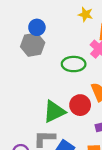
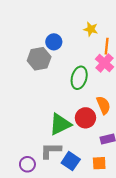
blue circle: (37, 27) -> (54, 42), moved
green ellipse: (74, 64) -> (79, 78), turned -75

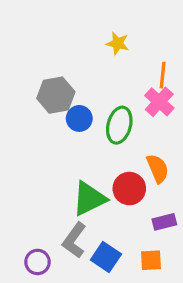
yellow star: (91, 29) -> (118, 43), moved
blue circle: (54, 42) -> (79, 118), moved
gray L-shape: (51, 151) -> (74, 240), turned -55

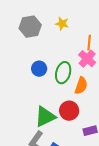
gray hexagon: (56, 95) -> (30, 27), moved
orange semicircle: (158, 169) -> (81, 86), moved, turned 42

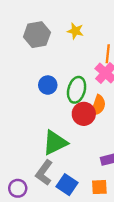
red circle: (69, 111) -> (84, 114), moved

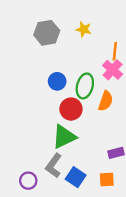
red circle: (84, 114) -> (71, 109), moved

